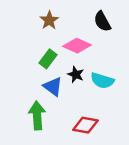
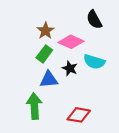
brown star: (49, 20) -> (45, 31), moved
cyan semicircle: (102, 81) -> (94, 62), moved
blue triangle: (53, 87) -> (49, 79), turned -42

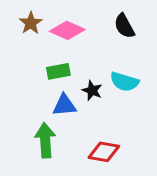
brown star: (45, 31) -> (31, 23), moved
pink diamond: (71, 42) -> (67, 30), moved
green rectangle: (44, 54) -> (58, 71), turned 42

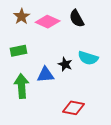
black semicircle: (124, 26) -> (77, 19), moved
green rectangle: (58, 71) -> (18, 51), moved
green arrow: (45, 140) -> (22, 86), moved

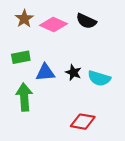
black semicircle: (77, 19) -> (86, 21), turned -36
cyan semicircle: (88, 58) -> (99, 78), moved
blue triangle: (45, 75) -> (45, 72), moved

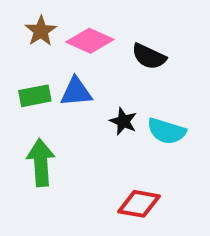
black semicircle: (86, 21) -> (149, 56), moved
blue triangle: (45, 72) -> (76, 92), moved

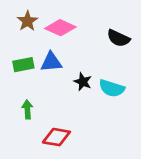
black semicircle: (149, 56) -> (118, 38), moved
green arrow: (41, 163) -> (27, 109), size x0.6
red diamond: (139, 204) -> (56, 137), moved

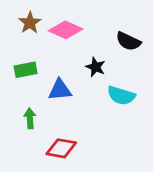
blue triangle: (51, 62) -> (60, 90), moved
black star: (83, 82) -> (96, 67), moved

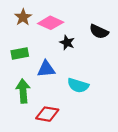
black star: (96, 67) -> (67, 43), moved
cyan semicircle: (121, 96) -> (78, 85), moved
green arrow: (30, 118) -> (23, 91), size x1.5

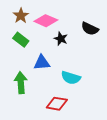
green rectangle: (20, 54) -> (21, 40), moved, turned 49
red diamond: (47, 114) -> (57, 104), moved

